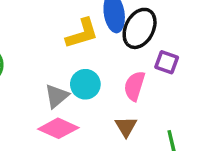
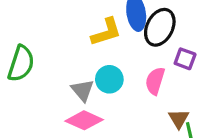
gray triangle: (57, 96) -> (83, 90), turned -30
brown triangle: (126, 127) -> (179, 119), moved

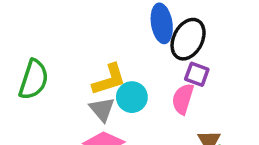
yellow L-shape: (106, 32) -> (109, 80), moved
purple square: (185, 59) -> (197, 74), moved

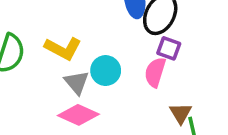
yellow L-shape: (109, 80) -> (63, 48), moved, turned 45

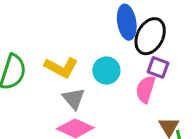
cyan circle: (106, 71) -> (106, 71), moved

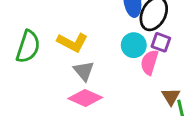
cyan circle: (106, 71) -> (134, 45), moved

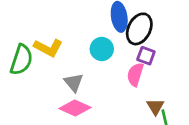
yellow L-shape: (72, 42) -> (48, 48), moved
cyan circle: (134, 45) -> (102, 49), moved

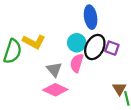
black ellipse: (139, 29) -> (95, 47), moved
pink semicircle: (135, 74) -> (77, 63), moved

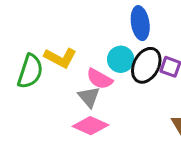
pink semicircle: (77, 63) -> (99, 79), moved, turned -78

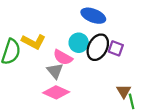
blue ellipse: (140, 23) -> (93, 16), turned -60

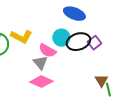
black ellipse: (98, 47) -> (78, 42), turned 45
purple square: (116, 48) -> (94, 43), turned 32

